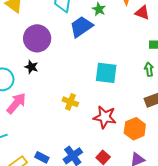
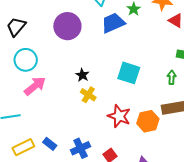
black star: (31, 67) -> (82, 75), moved
orange hexagon: (135, 129) -> (148, 121), moved

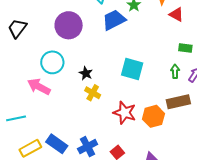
cyan circle: (26, 60) -> (52, 62), moved
pink arrow: (35, 86) -> (39, 87), turned -110
blue rectangle: (50, 144) -> (57, 144), size x1.5

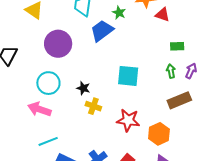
orange hexagon: (153, 116) -> (159, 134), moved
cyan line: (16, 118) -> (48, 141), moved

